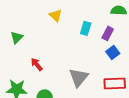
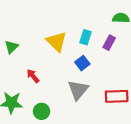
yellow triangle: (56, 15) -> (57, 42), moved, size x1.5
blue square: (113, 52) -> (82, 63), moved

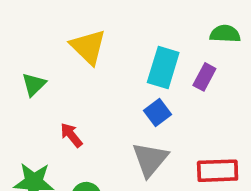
cyan rectangle: (86, 37) -> (163, 68), size x1.5
yellow triangle: (57, 42) -> (88, 47), moved

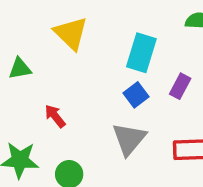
purple rectangle: (204, 77) -> (180, 86), moved
green triangle: (34, 84) -> (20, 69), turned 35

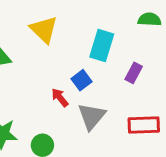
blue square: (136, 95) -> (81, 80), moved
red arrow: (55, 116) -> (60, 98), moved

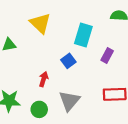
red arrow: (60, 98) -> (44, 79), moved, turned 56
gray triangle: (92, 116) -> (69, 101), moved

